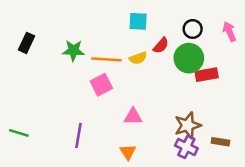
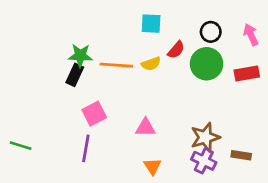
black rectangle: (27, 43) -> (75, 75), moved
red rectangle: (207, 75) -> (247, 73), moved
pink square: (101, 85) -> (94, 114), moved
orange triangle: (128, 152) -> (152, 166), moved

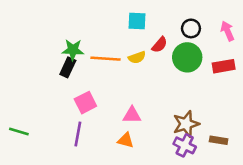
orange triangle: (152, 166) -> (126, 140), moved, turned -42

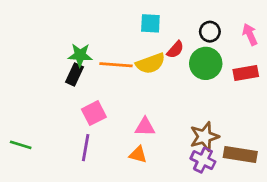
yellow semicircle: (137, 57) -> (150, 63), size x1.5
brown rectangle: (219, 140) -> (240, 155), size x1.6

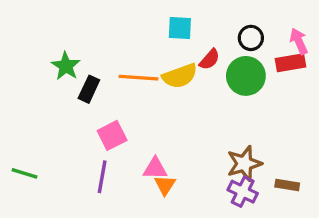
green star: (80, 55) -> (66, 66), moved, turned 30
red rectangle: (246, 73) -> (291, 63), moved
pink triangle: (145, 127) -> (155, 168), moved
orange triangle: (138, 155) -> (165, 185), turned 48
brown rectangle: (240, 155) -> (287, 185), size x0.6

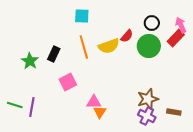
cyan square: (180, 28) -> (82, 16), moved
red rectangle: (291, 63) -> (176, 38), turned -36
green star: (66, 66) -> (30, 61), moved
orange line: (139, 78) -> (84, 47), turned 70
purple line: (102, 177) -> (32, 107), moved

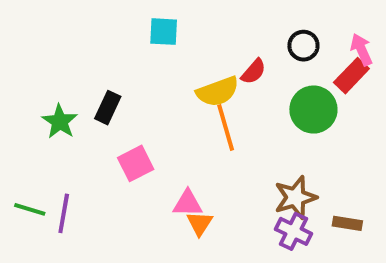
green circle: (149, 46) -> (313, 110), moved
orange line: (84, 47) -> (226, 128), moved

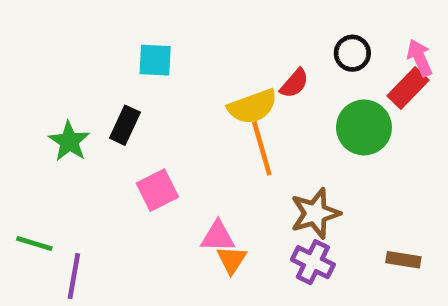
cyan square: (164, 32) -> (155, 60), moved
brown star: (295, 197) -> (315, 213), moved
purple line: (64, 213) -> (74, 276), moved
purple cross: (293, 231) -> (313, 262), moved

